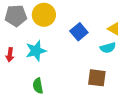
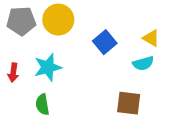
green semicircle: (38, 86) -> (42, 104), moved

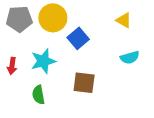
yellow triangle: (151, 38) -> (124, 20), moved
blue square: (105, 42) -> (78, 38), moved
brown square: (129, 103) -> (84, 83), moved

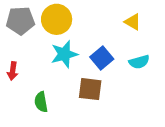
blue square: (78, 38) -> (102, 58), moved
cyan star: (43, 61) -> (64, 54), moved

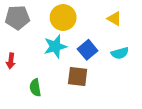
yellow circle: (57, 19) -> (63, 18), moved

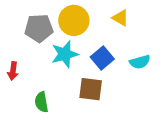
gray pentagon: (17, 18) -> (39, 28), moved
yellow triangle: (114, 19) -> (120, 18), moved

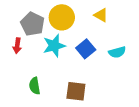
gray pentagon: (39, 28) -> (32, 24), turned 30
red arrow: (13, 71) -> (17, 46), moved
brown square: (91, 89) -> (76, 91), moved

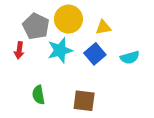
yellow triangle: (101, 15) -> (103, 27), moved, turned -40

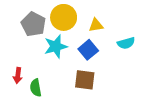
red arrow: (19, 50) -> (18, 75), moved
cyan semicircle: (130, 58) -> (126, 43), moved
brown square: (84, 101) -> (85, 80), moved

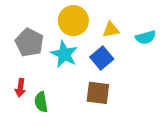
gray pentagon: (33, 24) -> (29, 43), moved
cyan semicircle: (126, 43) -> (146, 37), moved
cyan star: (56, 46) -> (64, 54), turned -30

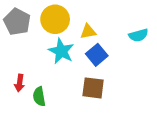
yellow circle: (73, 21) -> (55, 19), moved
yellow triangle: (111, 30) -> (88, 32), moved
gray pentagon: (29, 43) -> (17, 22), moved

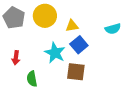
cyan star: (61, 51) -> (55, 53), moved
red arrow: (20, 83) -> (16, 58), moved

